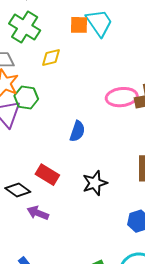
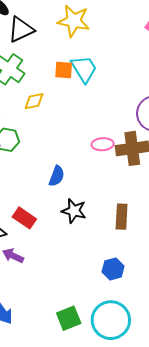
pink ellipse: (122, 97) -> (103, 144), size x0.7
black star: (95, 183) -> (74, 211), moved, turned 30

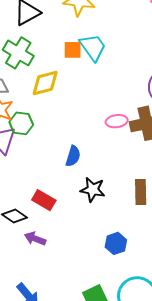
yellow diamond: (34, 101) -> (45, 83), size x1.4
blue hexagon: (113, 269) -> (116, 243), moved

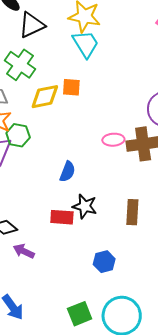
cyan trapezoid: (93, 47) -> (86, 44), moved
orange square: (73, 50) -> (71, 87), moved
red rectangle: (44, 200) -> (62, 217), moved, turned -30

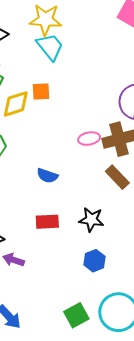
blue semicircle: (67, 172) -> (47, 176), turned 95
black star: (85, 206) -> (91, 220), moved
brown rectangle: (132, 212) -> (117, 177), moved, turned -40

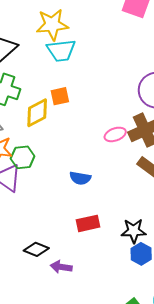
cyan trapezoid: (50, 47) -> (61, 51), turned 132
black star: (91, 220) -> (134, 231), moved

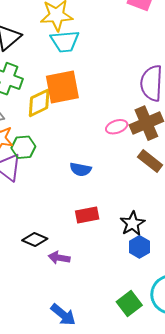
orange square: (60, 96) -> (62, 87), size x1.8
black star: (134, 231) -> (133, 224), turned -30

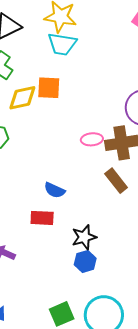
orange square: (62, 87) -> (49, 88), size x0.7
blue semicircle: (81, 169) -> (55, 190), moved

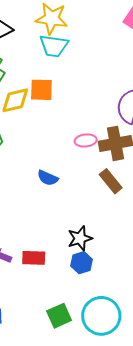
blue semicircle: (55, 190) -> (48, 178), moved
red rectangle: (42, 218) -> (34, 258), moved

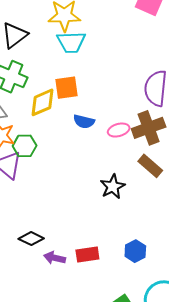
blue semicircle: (48, 178) -> (84, 121), moved
black star: (80, 238) -> (113, 187), moved

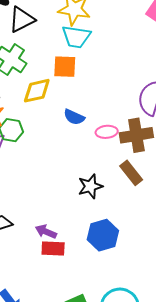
orange square: (66, 88) -> (65, 67), moved
blue hexagon: (135, 251) -> (103, 235), moved, size x1.4
purple arrow: (55, 258) -> (46, 232), moved

